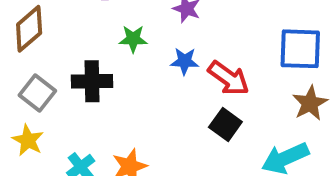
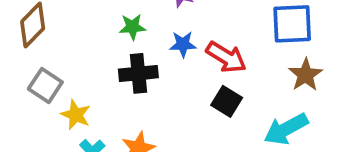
black cross: (92, 81) -> (138, 73), moved
yellow star: (28, 140) -> (76, 115), moved

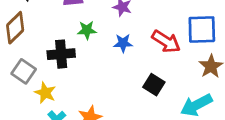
red arrow: (226, 57) -> (166, 41), moved
black cross: (138, 73) -> (61, 54), moved

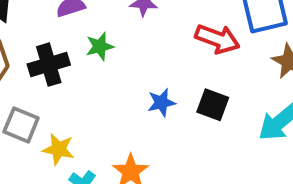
blue star: (123, 43) -> (161, 103), moved
black cross: (61, 54) -> (49, 65), moved

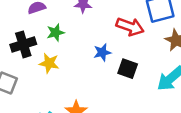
blue star: (161, 103) -> (102, 52), moved
yellow star: (59, 149) -> (49, 63), moved

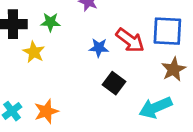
blue star: (102, 52) -> (99, 48), moved

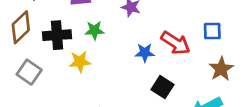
blue square: (167, 31) -> (212, 31), size x0.6
yellow star: (34, 52) -> (80, 62), turned -30

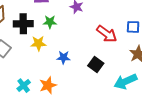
blue star: (145, 53) -> (63, 57), moved

